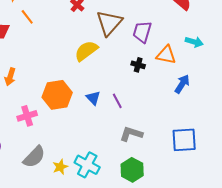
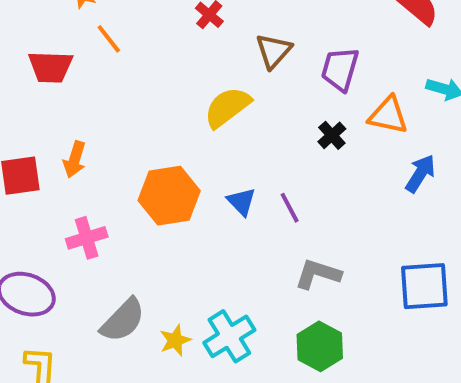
brown triangle: (109, 23) -> (274, 51), size x0.7
black cross: (138, 65) -> (332, 135), turned 32
pink cross: (27, 116) -> (87, 238), moved
cyan cross: (87, 165) -> (229, 336), turned 30

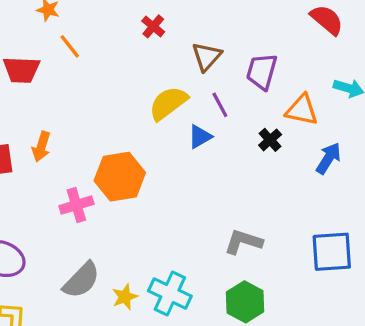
black cross: (332, 135) -> (270, 140), moved
blue triangle: (241, 202) -> (200, 137), moved, turned 44
purple line: (290, 208) -> (220, 105), moved
pink cross: (87, 238) -> (76, 205), moved
cyan cross: (229, 336) -> (170, 293), turned -33

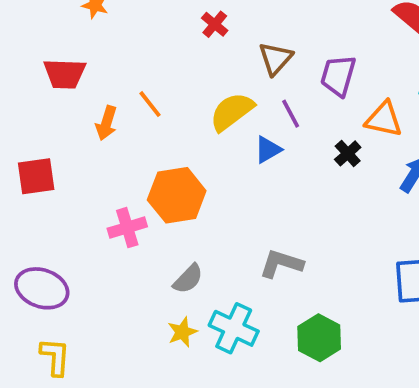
orange line: (70, 46) -> (150, 104), moved
orange arrow: (41, 147) -> (106, 123), moved
gray L-shape: (243, 242) -> (281, 264), moved
gray semicircle: (81, 280) -> (188, 279), moved, size x0.7

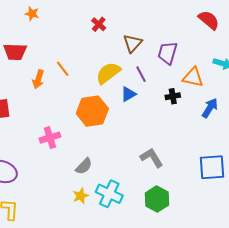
black cross: (348, 153) -> (173, 96), turned 32
orange hexagon: (177, 195) -> (92, 111), moved
gray L-shape: (281, 264) -> (152, 158), moved, turned 40

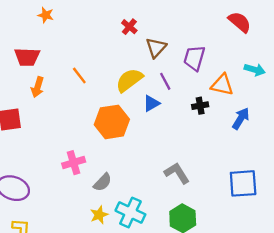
red cross: (99, 24) -> (129, 27), moved
orange arrow: (38, 79) -> (38, 87), moved
pink cross: (50, 138) -> (74, 163), moved

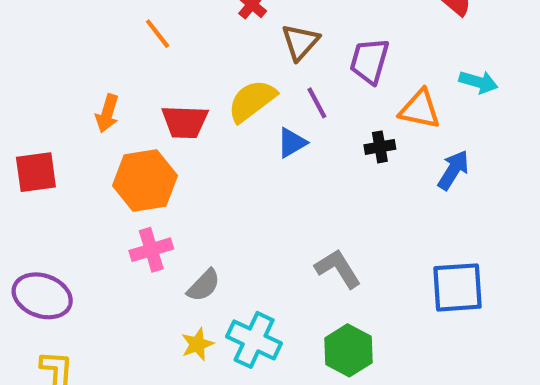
red trapezoid: (27, 57) -> (185, 122), moved
orange line: (79, 75) -> (158, 34), moved
orange arrow: (38, 87) -> (107, 113), moved
orange hexagon: (112, 122) -> (145, 181), moved

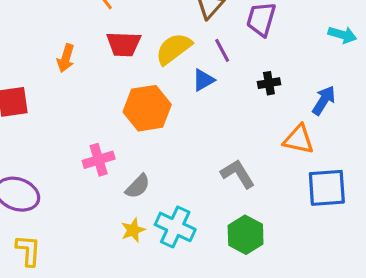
orange triangle: (420, 109) -> (299, 139), moved
red trapezoid: (185, 122) -> (124, 44), moved
orange hexagon: (145, 181) -> (147, 108), moved

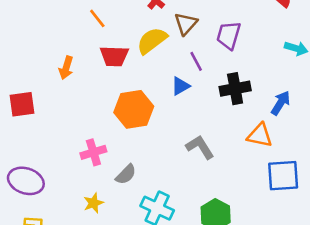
yellow semicircle: (174, 49) -> (152, 41), moved
black cross: (269, 83) -> (235, 89), size x1.6
gray L-shape: (238, 174) -> (200, 147), moved
yellow star: (133, 230) -> (93, 203), moved

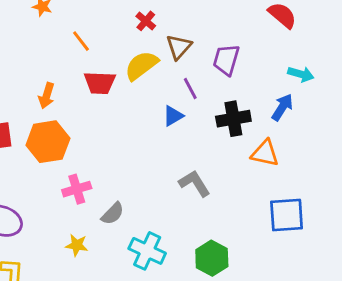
blue arrow: (281, 103) -> (282, 107), moved
orange hexagon: (134, 109) -> (48, 142), moved
orange triangle: (260, 135) -> (265, 153), moved
yellow star: (93, 203) -> (77, 245), turned 30

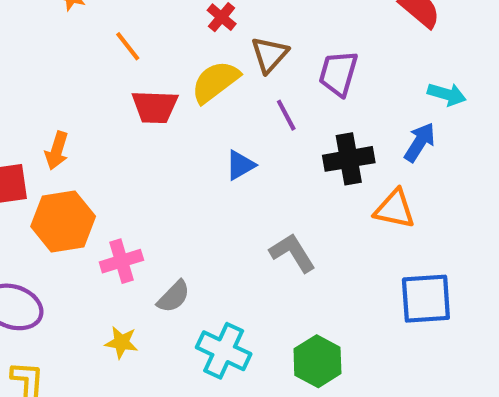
orange arrow: (47, 96) -> (57, 151), moved
blue triangle: (173, 116) -> (240, 165), moved
orange hexagon: (48, 142) -> (63, 221), moved

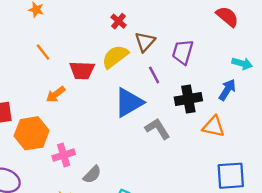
orange line: (128, 46) -> (43, 52), moved
orange arrow: (57, 151) -> (56, 94), moved, turned 36
blue triangle: (240, 165) -> (129, 102), size x1.8
gray L-shape: (292, 253) -> (157, 129), moved

